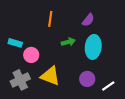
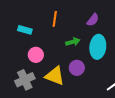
cyan rectangle: (15, 43) -> (25, 30), moved
purple circle: (87, 79) -> (77, 68), moved

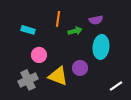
purple semicircle: (93, 20) -> (96, 20), turned 40
green arrow: (73, 42) -> (75, 31), moved

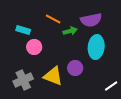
orange line: (58, 19) -> (53, 19), turned -70
purple semicircle: (96, 20) -> (91, 20), size x1.5
pink circle: (39, 55) -> (34, 47), moved

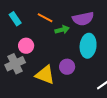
cyan rectangle: (23, 30) -> (15, 19), moved, turned 40
gray cross: (23, 80) -> (15, 64), moved

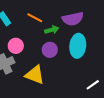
purple circle: (67, 67) -> (50, 50), moved

